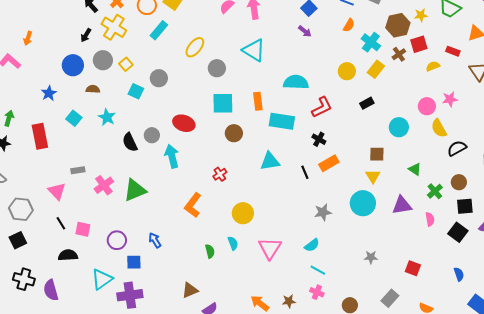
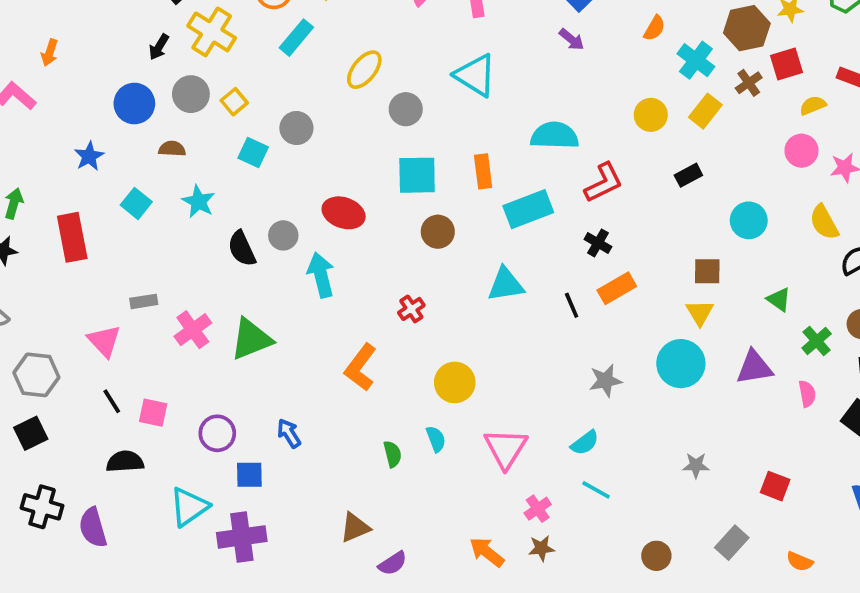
pink circle: (427, 106) -> (801, 151), moved
cyan rectangle: (282, 121) -> (528, 209), turned -30
pink cross: (317, 292) -> (538, 509), moved, turned 32

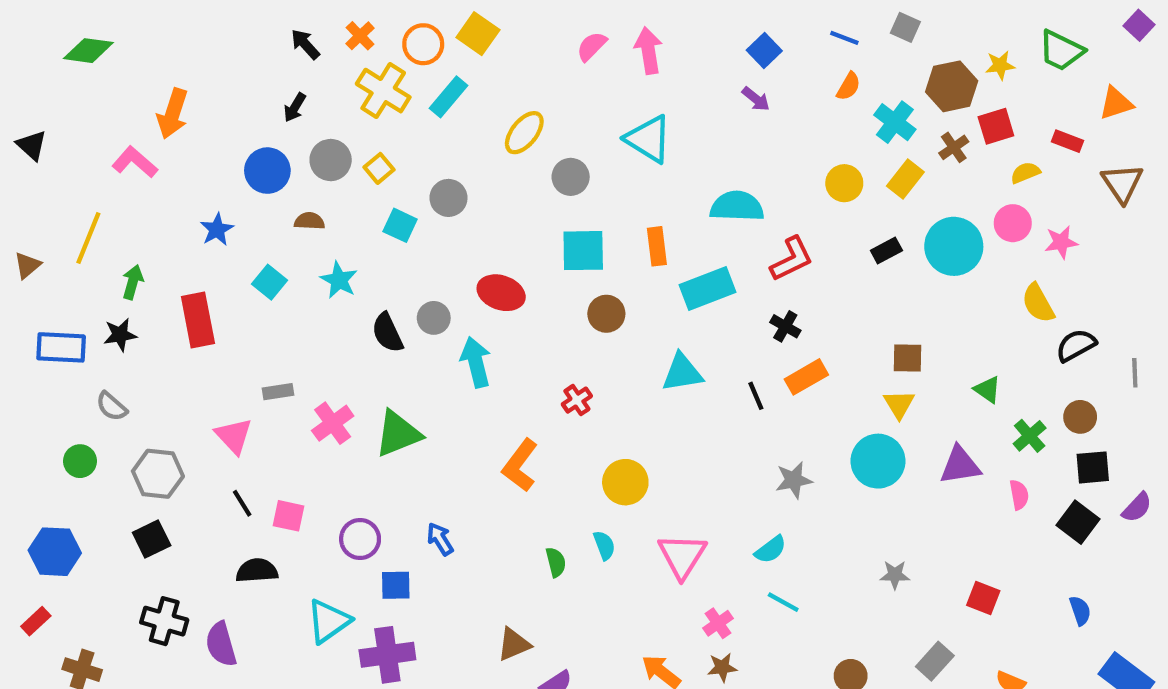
yellow cross: (212, 32) -> (383, 91), moved
orange arrow: (50, 53) -> (173, 114), size x1.6
cyan circle: (749, 220) -> (954, 246), moved, size x1.4

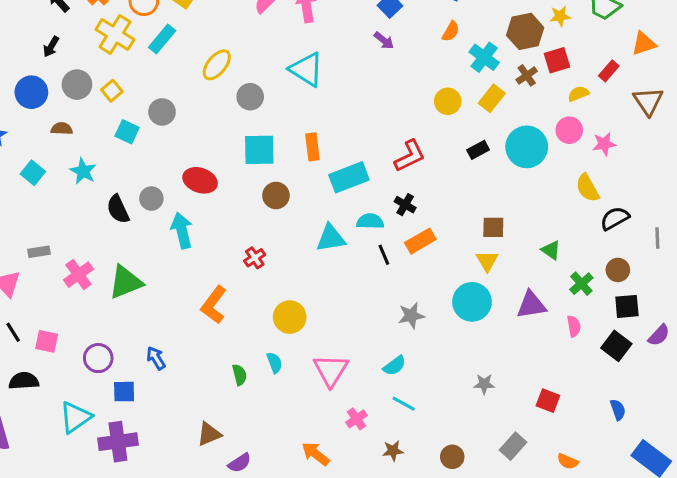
red rectangle: (1067, 141) -> (609, 71), turned -70
cyan semicircle: (737, 206) -> (370, 221), moved, size x0.7
brown star: (722, 667) -> (393, 451), moved

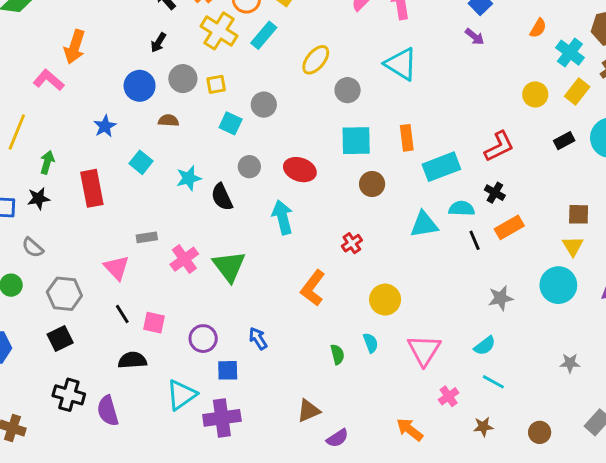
yellow square: (112, 91) -> (216, 84), turned 30
cyan star: (83, 171) -> (189, 178), moved, turned 30
gray circle: (151, 199) -> (249, 167), moved
green triangle: (126, 282) -> (229, 266), turned -45

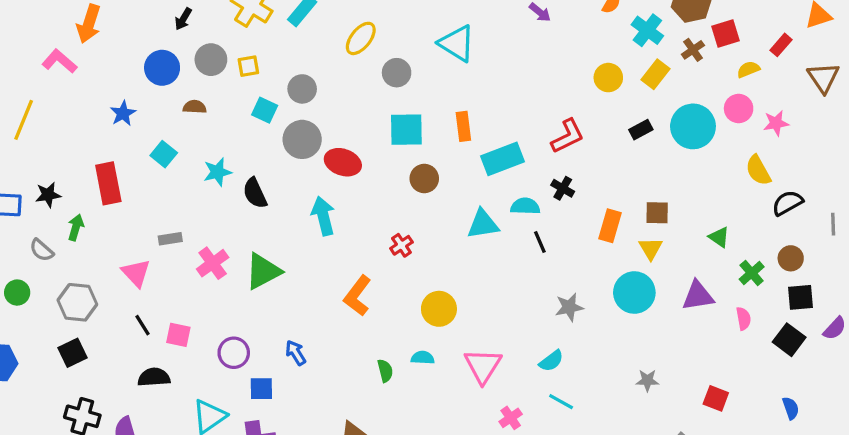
green arrow: (47, 162) -> (76, 227), moved
gray circle: (249, 167) -> (302, 139), moved, size x1.5
orange rectangle: (509, 227) -> (610, 226), moved, turned -44
green triangle: (229, 266) -> (263, 271), turned 39
cyan semicircle: (371, 343) -> (423, 358), turned -66

